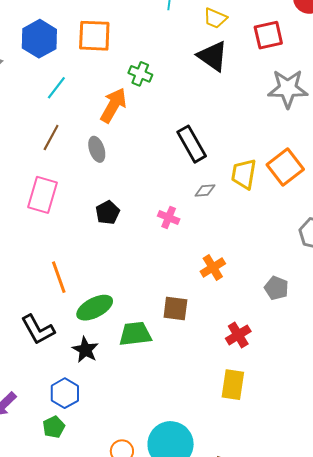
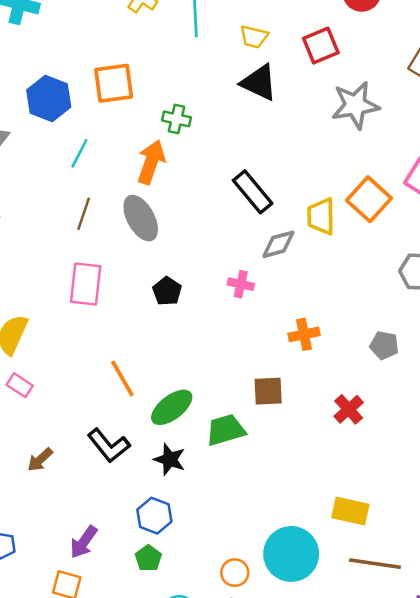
gray ellipse: (97, 149) -> (141, 218), size x1.5
gray diamond: (205, 191) -> (278, 244), size x1.4
orange cross: (213, 267) -> (304, 334), turned 30
yellow rectangle: (233, 385) -> (350, 511), moved, turned -76

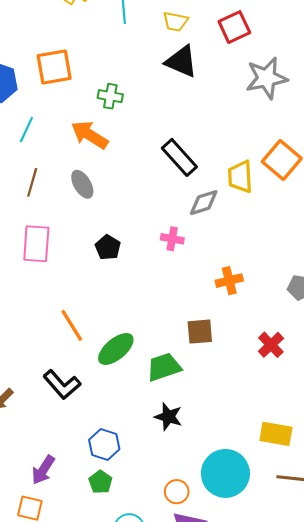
orange arrow: (151, 162) -> (90, 135), turned -75
gray ellipse: (141, 218) -> (82, 184), size x0.7
black star: (170, 459) -> (168, 417), moved

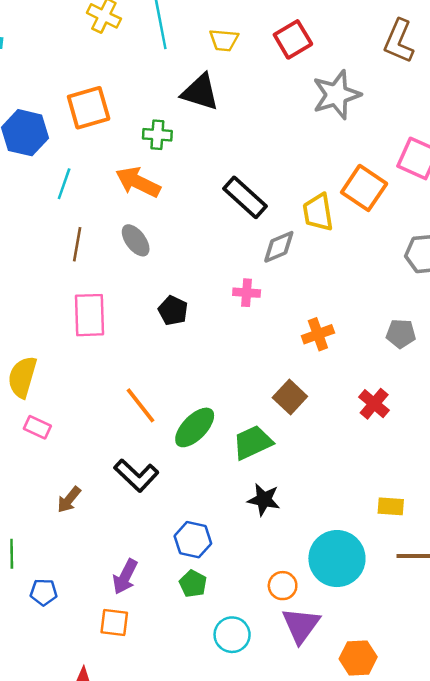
black triangle: (181, 62) -> (200, 92), moved
brown square: (200, 332) -> (290, 397), turned -36
yellow rectangle: (276, 434) -> (391, 506), size x0.7

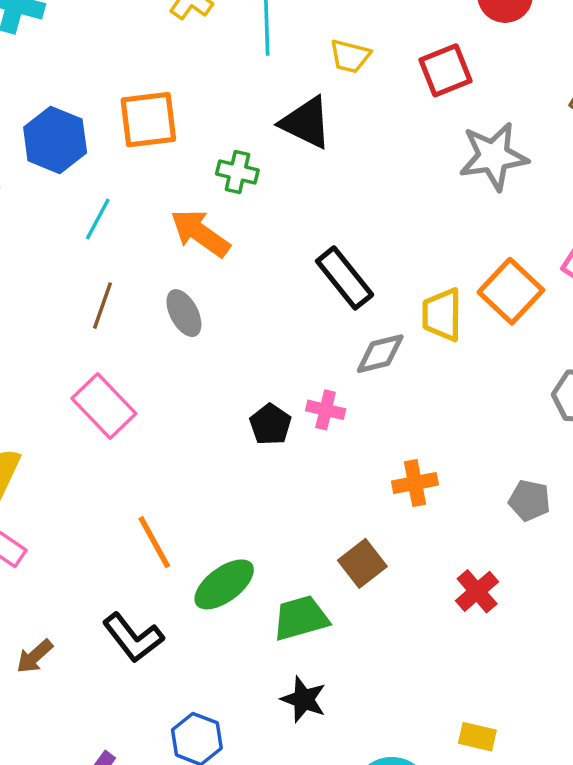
black pentagon: (173, 311) -> (270, 424), moved
pink rectangle: (90, 315) -> (104, 406), turned -51

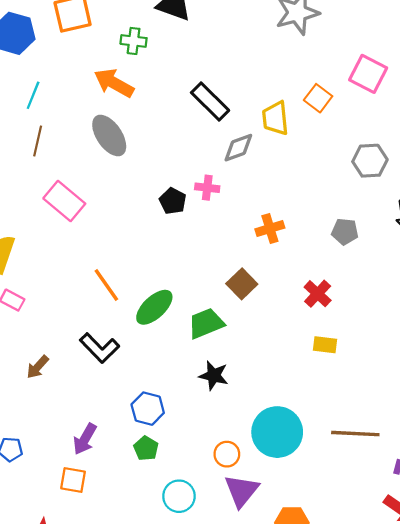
cyan line: (98, 219) -> (33, 95), moved
orange square: (511, 291) -> (318, 98), size x0.7
brown line: (102, 306) -> (38, 141), moved
gray ellipse: (184, 313) -> (109, 136), size x1.4
yellow rectangle: (477, 737) -> (325, 345), moved

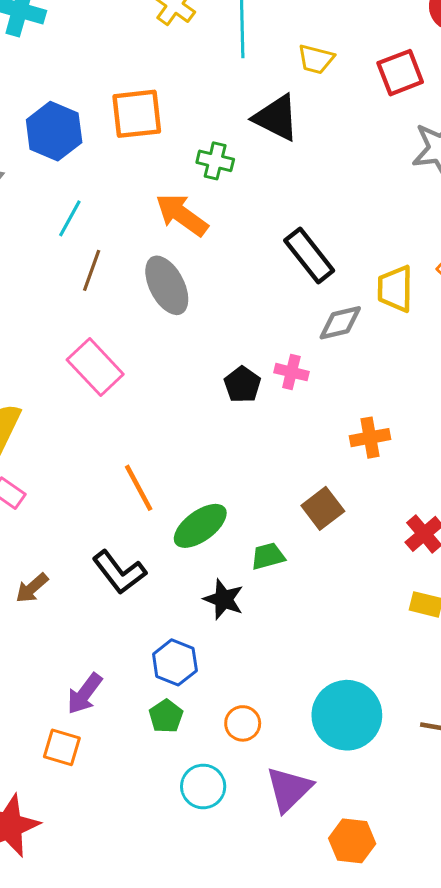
brown line: (38, 141) -> (92, 270), moved
green trapezoid: (206, 323) -> (268, 556), size x0.7
black star: (214, 376) -> (224, 599), moved
orange circle: (227, 454) -> (243, 723), moved

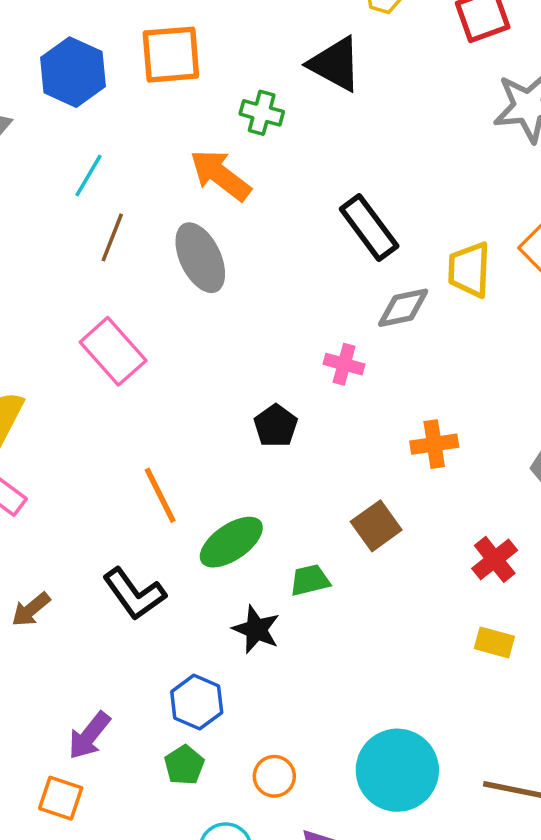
black pentagon: (242, 385) -> (276, 426), moved

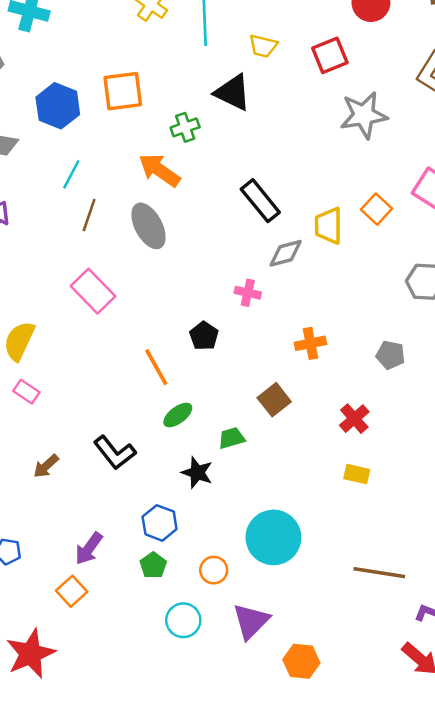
green cross: (262, 113) -> (185, 127), turned -32
orange line: (160, 495) -> (156, 367), moved
green ellipse: (231, 542) -> (178, 415), size x0.7
cyan circle: (397, 770) -> (273, 537), moved
orange square: (61, 798) -> (72, 591), turned 32

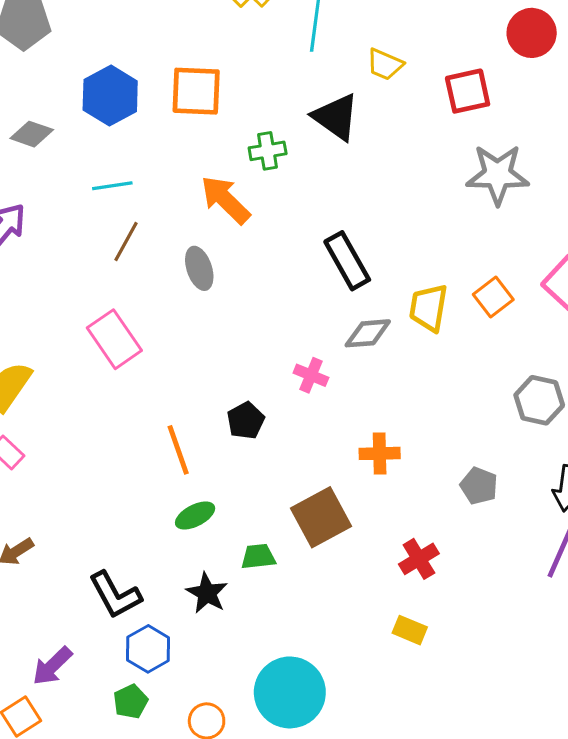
cyan line: (71, 174) -> (112, 186), turned 44
gray ellipse: (148, 226) -> (199, 268), size x0.7
brown square: (274, 400) -> (321, 517), size x1.4
black L-shape: (115, 453) -> (115, 595), moved

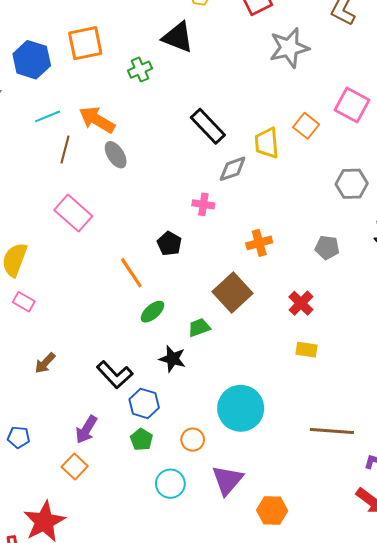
orange arrow: (225, 200) -> (97, 120), moved

